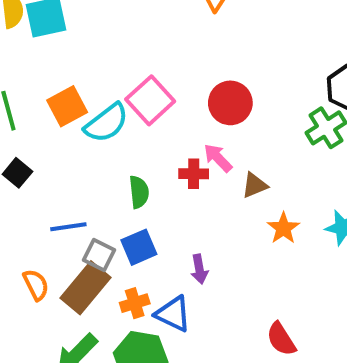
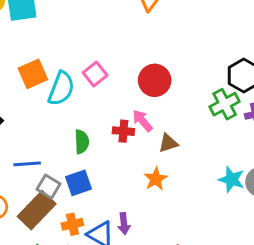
pink square: (150, 100) -> (95, 74), size x0.7
cyan semicircle: (106, 123) -> (61, 89), turned -36
orange star: (283, 228) -> (156, 179), moved
purple arrow: (199, 269) -> (124, 224), moved

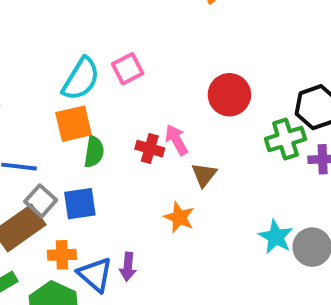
orange square: (33, 74) -> (74, 124), moved
red circle: (155, 80) -> (229, 95), moved
brown triangle: (168, 143) -> (204, 175), turned -45
orange star: (156, 179) -> (179, 217), turned -30

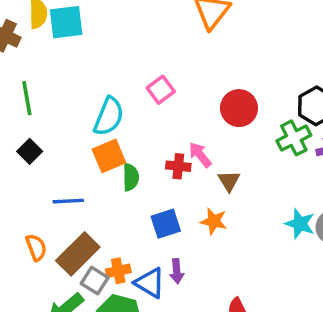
pink square: (128, 69) -> (161, 90), moved
gray square: (41, 201) -> (95, 281), moved
blue square: (80, 204) -> (166, 224), moved

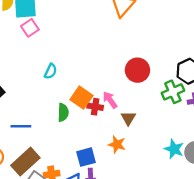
pink square: (161, 90) -> (30, 28), moved
cyan semicircle: (109, 116) -> (51, 71), size x0.6
orange square: (109, 156) -> (81, 98), moved, turned -35
blue square: (166, 224) -> (86, 157), moved

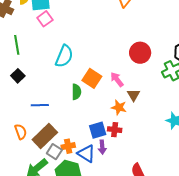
cyan semicircle: (51, 71) -> (64, 56), size x1.6
red cross: (95, 107) -> (115, 130), moved
orange star: (117, 144) -> (119, 107), moved

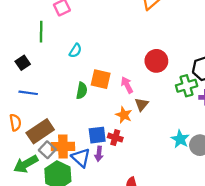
green line: (17, 45) -> (41, 32), moved
cyan semicircle: (64, 56) -> (75, 51), size x0.6
orange square: (92, 78) -> (101, 79), turned -30
blue line: (40, 105) -> (28, 93), moved
orange cross: (68, 146) -> (63, 147), size x1.5

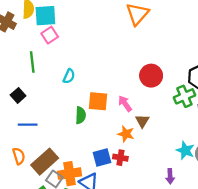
purple arrow: (99, 154) -> (170, 176), moved

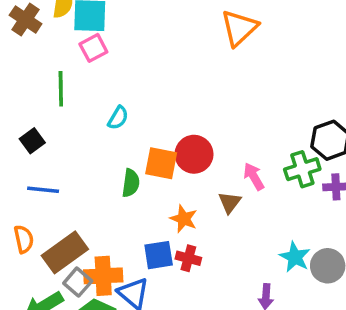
red circle: (151, 76) -> (194, 154), moved
pink arrow: (125, 104) -> (254, 176), moved
orange star: (126, 134) -> (184, 219), moved

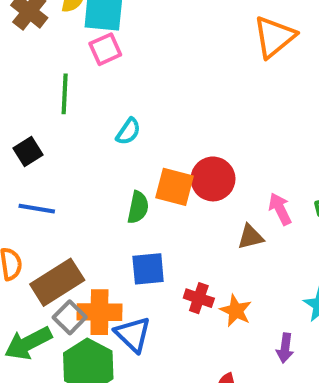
brown triangle: (230, 202) -> (250, 237), turned 35
orange star: (184, 219) -> (236, 311), moved
blue square: (159, 255) -> (148, 269), moved

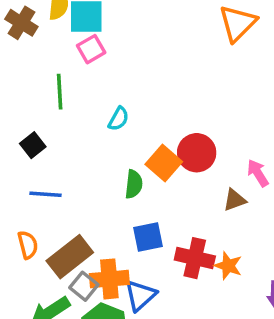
orange square: (175, 187) -> (164, 163), turned 32
red cross: (199, 298) -> (195, 258), size x1.5
blue triangle: (133, 334) -> (140, 295), turned 40

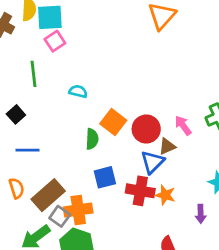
cyan semicircle: (119, 119) -> (78, 91), turned -102
red circle: (197, 153) -> (146, 129), moved
blue triangle: (140, 295) -> (152, 162), moved

